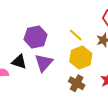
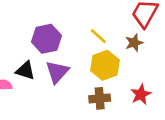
brown cross: (77, 83) -> (100, 98), turned -35

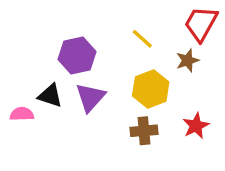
yellow line: (98, 36) -> (142, 39), moved

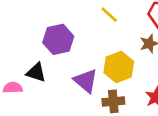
yellow line: (142, 39) -> (109, 15), moved
purple triangle: (90, 97) -> (86, 81), moved, turned -32

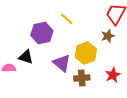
yellow line: (109, 15) -> (67, 19), moved

